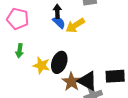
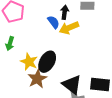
black arrow: (57, 11) -> (65, 12), moved
brown star: (71, 82) -> (37, 79), moved

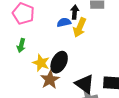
blue semicircle: (53, 22) -> (64, 22), turned -64
yellow arrow: (69, 28) -> (80, 27), turned -42

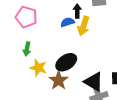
black ellipse: (59, 62) -> (66, 62), turned 35
yellow star: (41, 63) -> (38, 68), moved

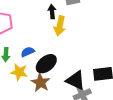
blue semicircle: (67, 22) -> (28, 52), moved

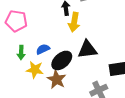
black triangle: (76, 80) -> (87, 49), moved, turned -30

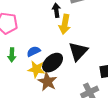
black triangle: (87, 49) -> (78, 51), turned -40
yellow star: (35, 70) -> (36, 69), moved

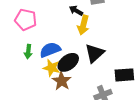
black arrow: (56, 10) -> (76, 11), turned -56
blue semicircle: (34, 51) -> (50, 50), size x1.5

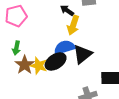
pink pentagon: (26, 20) -> (16, 16), turned -30
blue semicircle: (50, 50) -> (64, 47), moved
brown star: (62, 81) -> (25, 65), moved

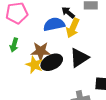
blue semicircle: (64, 47) -> (54, 24), moved
brown star: (25, 65) -> (41, 51), moved, turned 30

